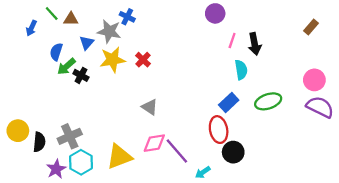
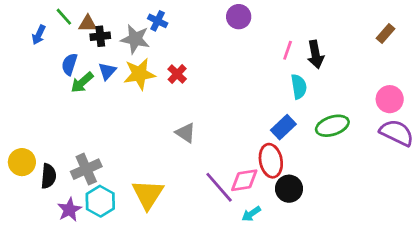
purple circle: (215, 13) -> (239, 17), moved
blue triangle: (87, 43) -> (107, 71), moved
black cross: (81, 75) -> (100, 36), moved, turned -35
pink diamond: (154, 143) -> (244, 180), moved
yellow triangle: (119, 157) -> (148, 194), turned -36

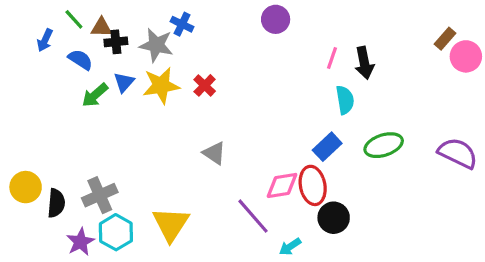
blue semicircle: (69, 64) -> (80, 60), moved, turned 105
pink circle: (390, 99) -> (466, 56), moved
pink diamond: (244, 180) -> (282, 185), moved

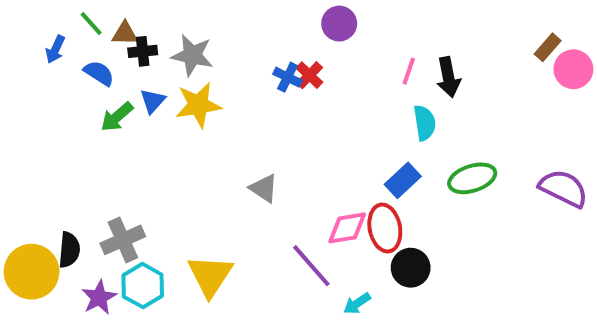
blue cross: (182, 24) -> (288, 77), moved
red cross: (205, 85) -> (309, 75), moved
yellow circle: (26, 187) -> (32, 272), moved, size x1.4

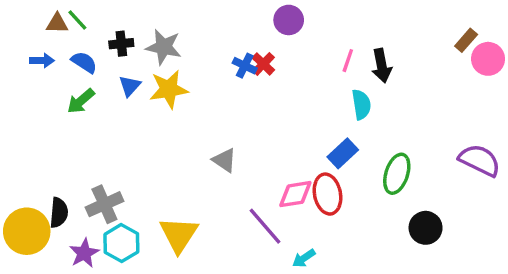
brown triangle: (125, 33) -> (57, 23), moved
blue arrow: (55, 49) -> (42, 61), moved, turned -115
green arrow: (117, 117) -> (81, 101), moved
green ellipse: (472, 178) -> (397, 174), moved, turned -54
black circle: (411, 268) -> (426, 228), moved

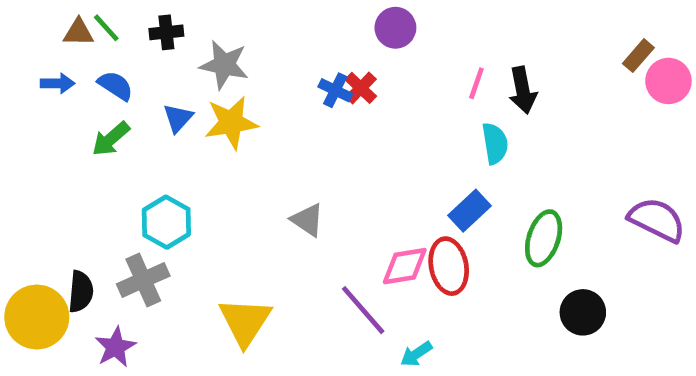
black cross: (121, 44) -> (166, 32), moved
cyan hexagon: (121, 243) -> (166, 222), moved

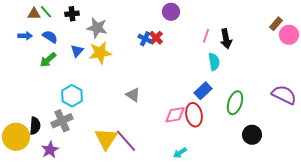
purple line: (363, 310) -> (126, 141), moved

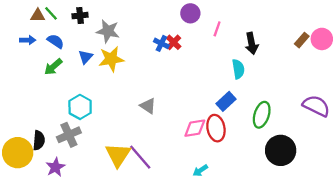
brown rectangle: (276, 24) -> (302, 40), moved
pink line: (206, 36) -> (217, 29), moved
black circle: (252, 135) -> (281, 150), size x1.4

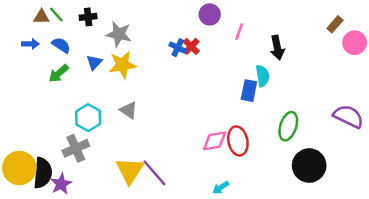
brown rectangle: (302, 40) -> (335, 24), moved
blue rectangle: (226, 101) -> (249, 91), moved, turned -36
gray triangle: (148, 106) -> (129, 110), moved
black semicircle: (39, 140) -> (43, 173), moved, size x1.4

